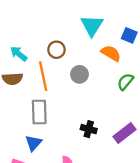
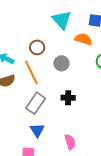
gray rectangle: (39, 112) -> (36, 103), turned 50
black cross: (89, 129) -> (68, 98), moved

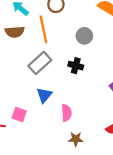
gray circle: (61, 63) -> (84, 36), moved
blue triangle: (37, 130) -> (44, 95), moved

